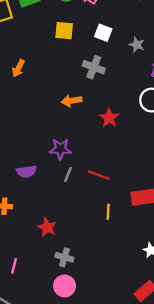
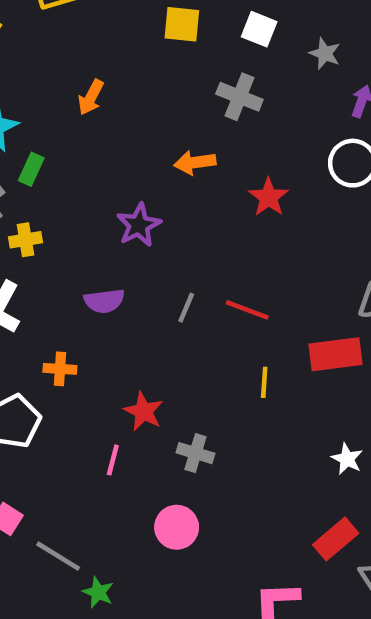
purple star: (60, 149) -> (139, 225), moved, turned -30
gray cross: (64, 257) -> (195, 453), moved
pink line: (14, 266) -> (113, 460), moved

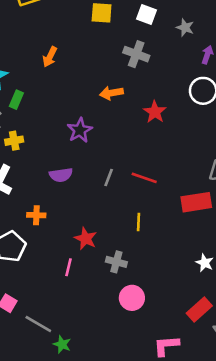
yellow line: (264, 382) -> (138, 222), moved
pink circle: (177, 527) -> (132, 298), moved

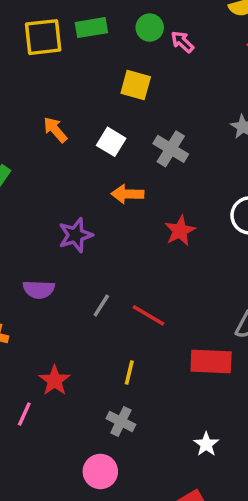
white square: (147, 15) -> (111, 142), moved
orange arrow: (50, 57) -> (55, 130), turned 102
gray cross: (116, 262) -> (121, 422), moved

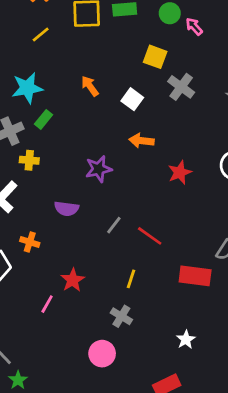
gray cross: (171, 149) -> (181, 87), moved

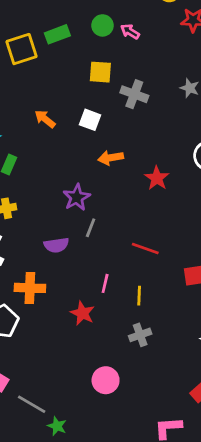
gray line: (114, 225) -> (91, 228), moved
orange cross: (30, 242) -> (30, 288), size x1.5
pink line: (47, 304) -> (105, 283), moved
gray cross: (121, 316) -> (140, 335), turned -35
pink circle: (102, 354) -> (106, 380), moved

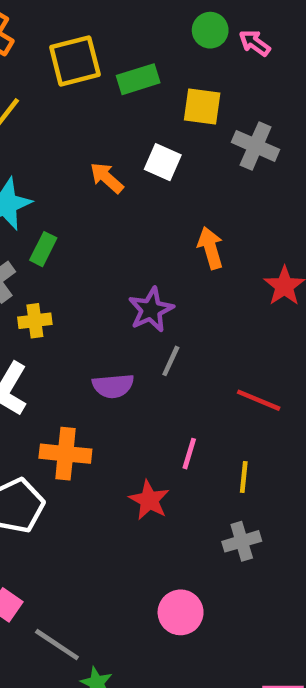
green rectangle: (57, 34) -> (138, 79), moved
white square: (90, 120) -> (163, 162), moved
orange arrow: (111, 158) -> (210, 248), turned 80

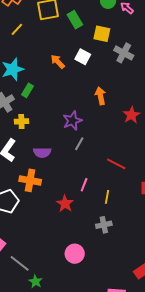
green rectangle: (138, 79) -> (75, 20), turned 72
purple semicircle: (113, 386) -> (42, 152), moved

